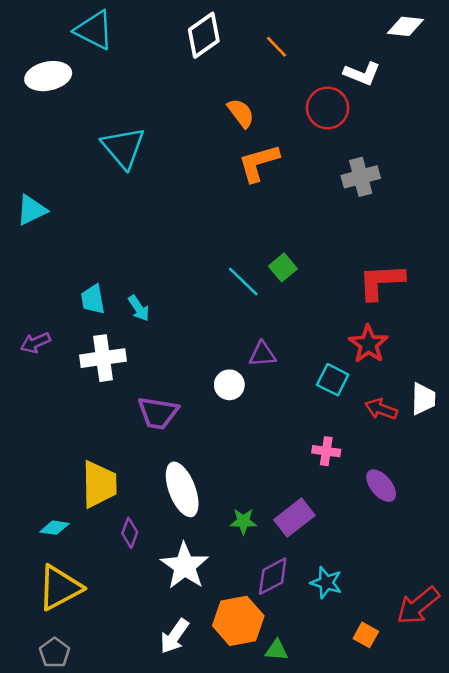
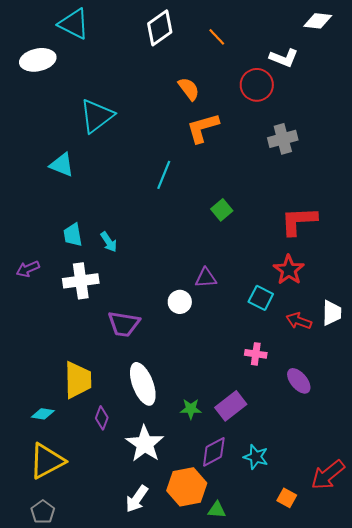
cyan triangle: (123, 148) -> (97, 116), turned 33
cyan triangle: (32, 210) -> (62, 165), moved, turned 48
cyan line: (243, 281) -> (164, 175), moved, turned 68

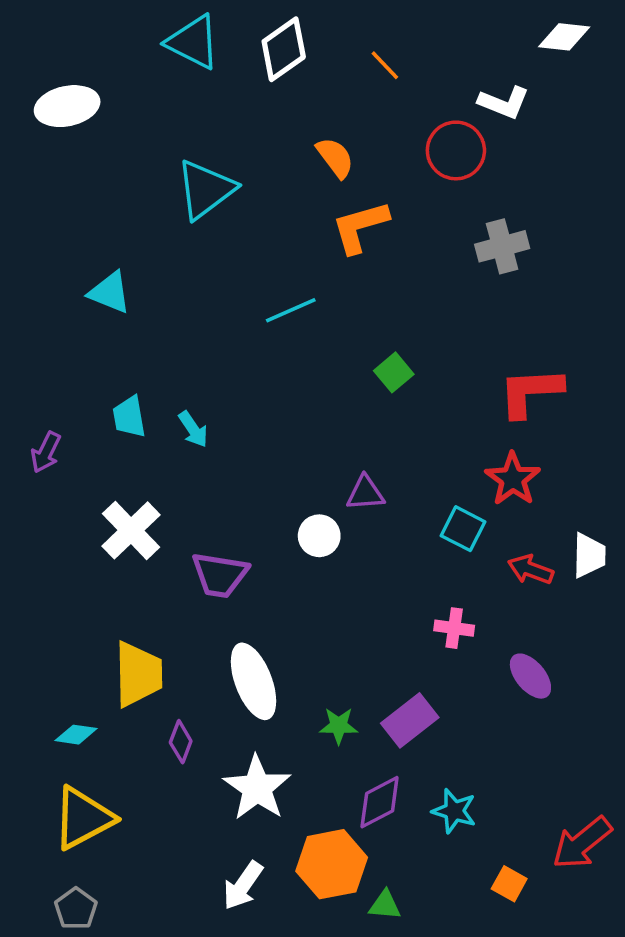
cyan triangle: (74, 24) -> (193, 42), moved
cyan triangle: (97, 116) -> (206, 190), moved
cyan line: (164, 175) -> (291, 310), turned 44
purple arrow: (28, 269) -> (46, 452), moved, turned -40
white cross: (81, 281) -> (131, 530), moved, turned -36

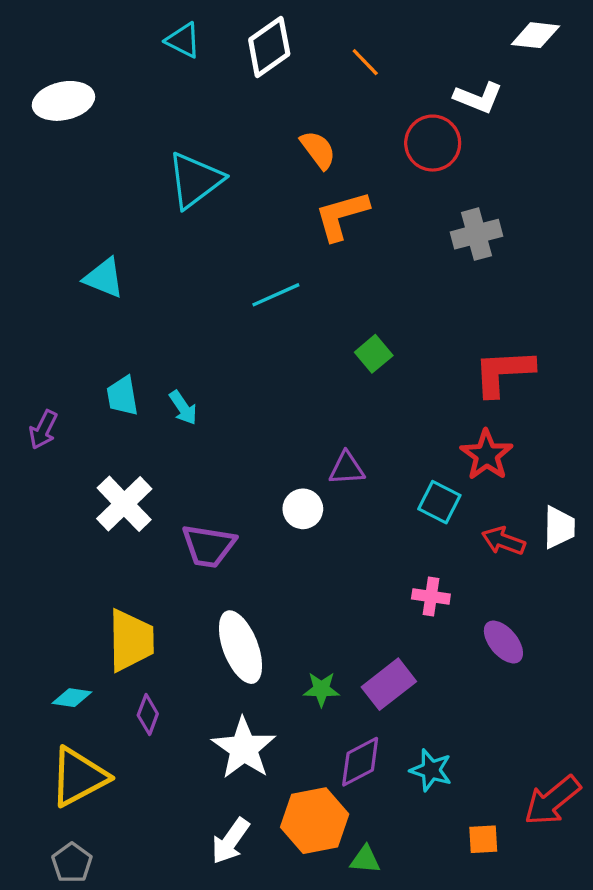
cyan triangle: (193, 42) -> (183, 40), size x0.7
purple diamond: (181, 742) -> (148, 715), moved
orange square: (509, 884) -> (483, 839), turned -32

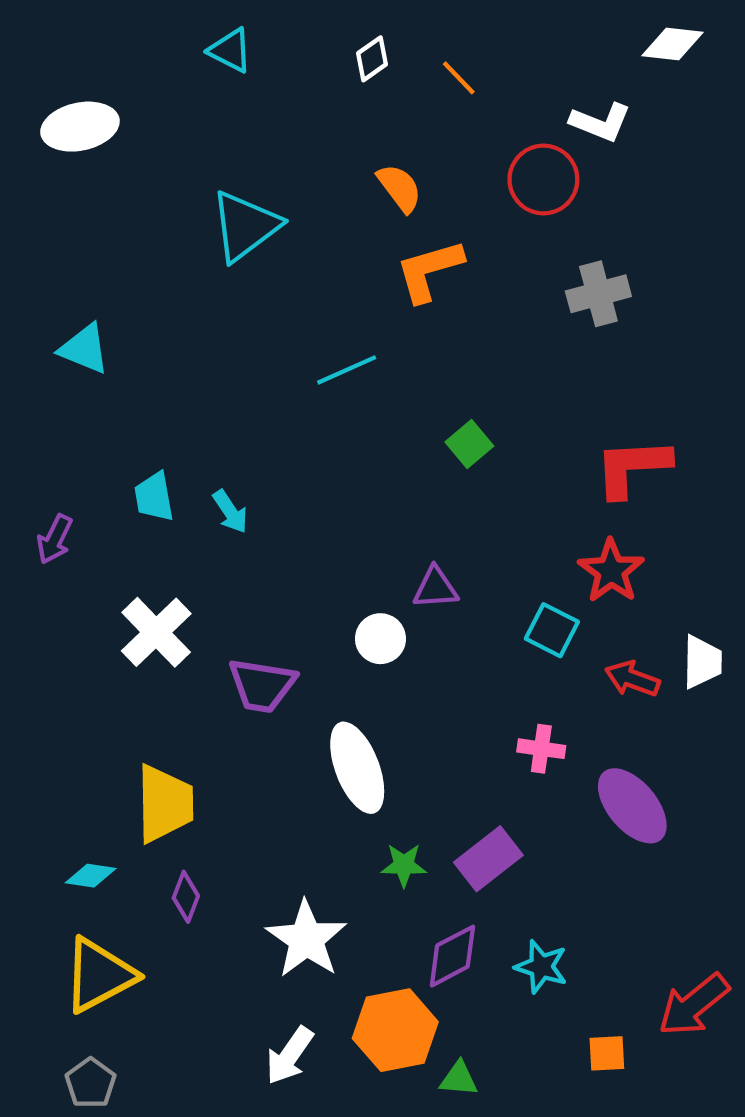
white diamond: (269, 47) -> (372, 59), moved, size x0.6
cyan triangle: (104, 278) -> (84, 349), moved
purple ellipse: (503, 642) -> (632, 806), size x1.4
white ellipse: (240, 647) -> (357, 768), moved

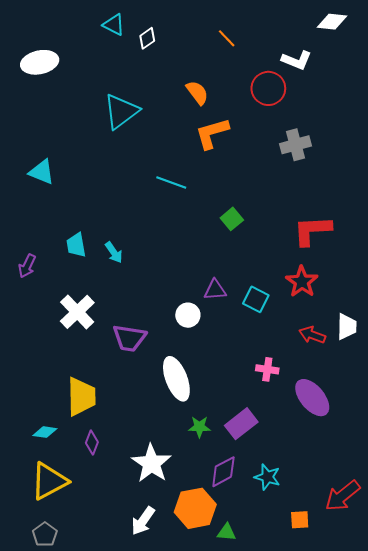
white diamond: (372, 59) -> (147, 38), moved
cyan line: (347, 370) -> (171, 182), turned 44
cyan square: (552, 630) -> (256, 299), moved

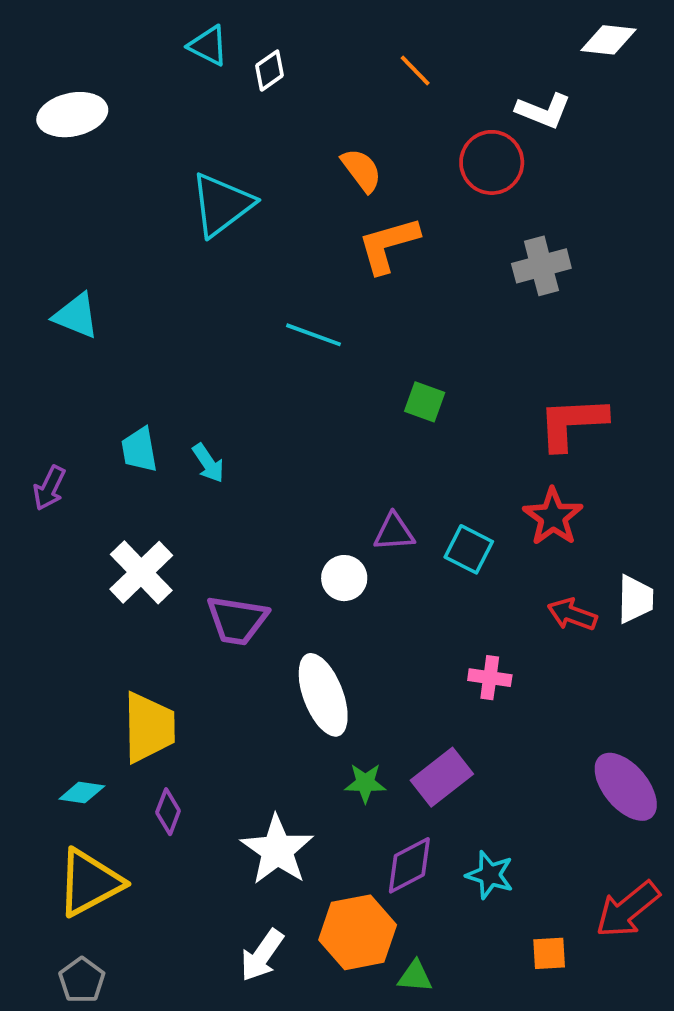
green square: (232, 219) -> (425, 402), turned -30
purple ellipse: (312, 398) -> (626, 787), moved

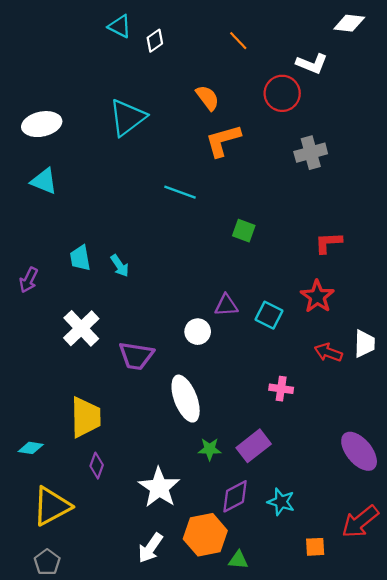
white ellipse: (72, 115) -> (42, 124), moved
red L-shape: (572, 423) -> (328, 243), size x0.7
cyan diamond: (82, 793) -> (31, 448), moved

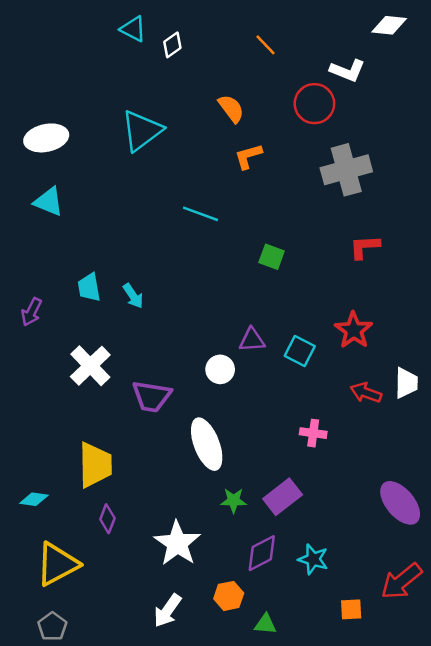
orange L-shape: (223, 141) -> (248, 156), size x0.7
gray cross: (311, 153) -> (346, 170), size x1.4
red L-shape: (328, 243) -> (365, 247), moved
orange hexagon: (205, 535) -> (229, 596), size x0.6

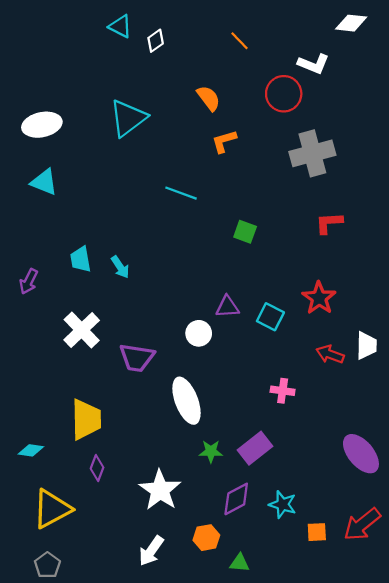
orange square: (351, 609) -> (317, 532), moved

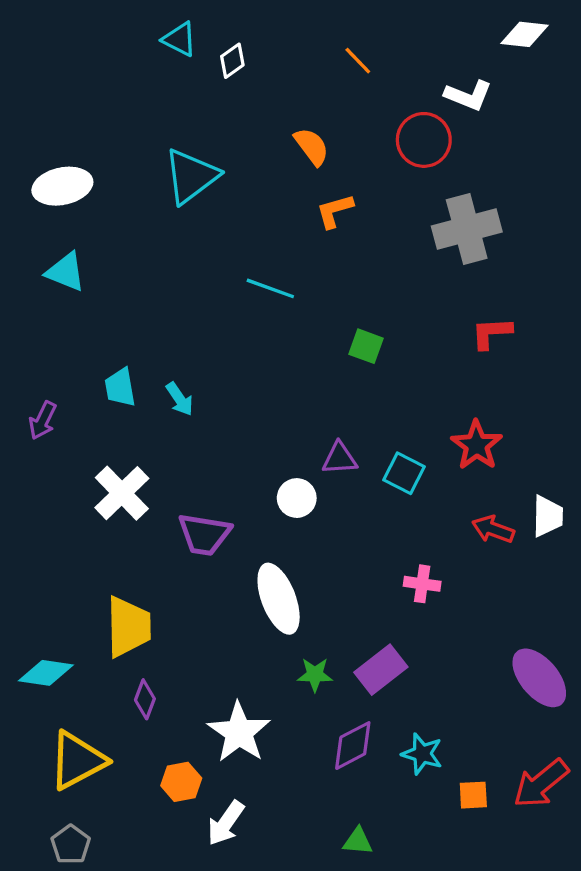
cyan diamond: (31, 450) -> (46, 673), size x1.4
orange hexagon: (206, 538) -> (181, 782), moved

